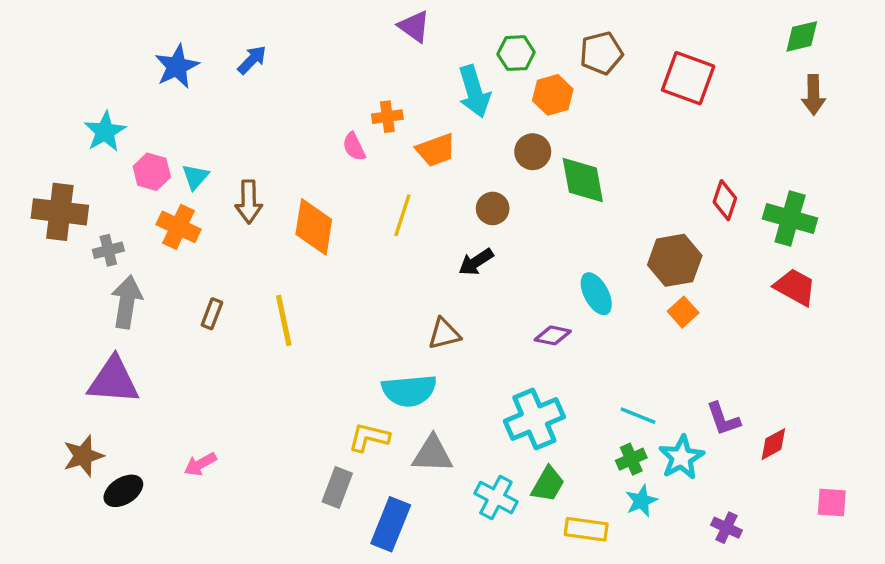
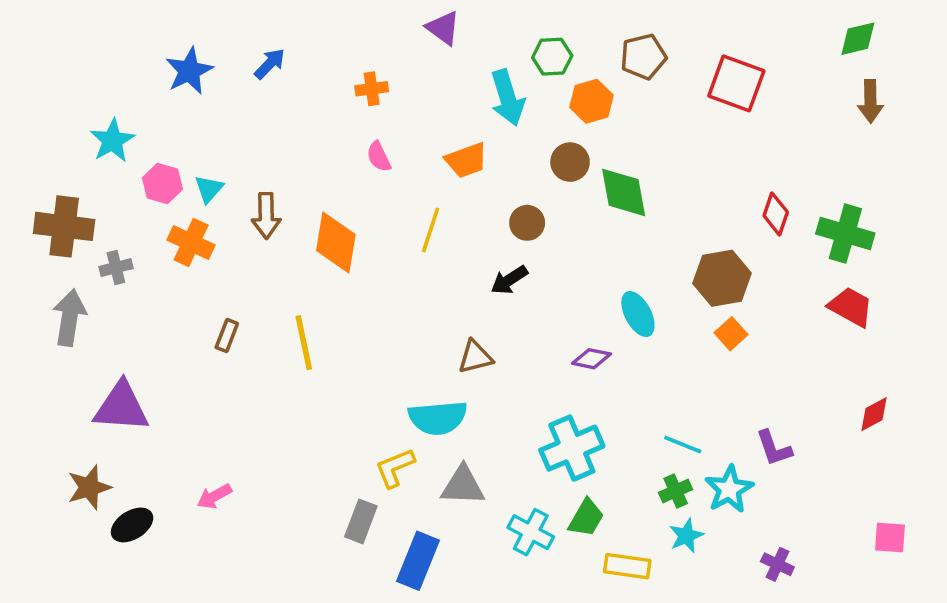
orange cross: (387, 117) -> (372, 89), moved
gray arrow: (127, 302) -> (69, 318), moved
yellow L-shape: (369, 437) -> (395, 468), turned -36
red diamond: (773, 444) -> (874, 414), moved

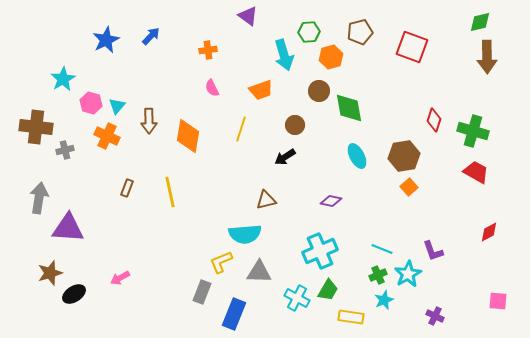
brown arrow: (870, 101) -> (487, 57), size x1.4
cyan ellipse: (638, 314) -> (357, 156), moved
gray arrow: (69, 318) -> (39, 198), moved

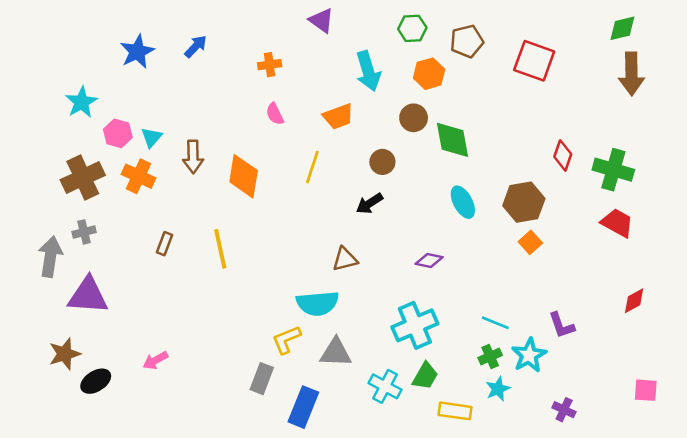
green hexagon: (309, 32) -> (412, 28), moved
brown cross: (36, 127) -> (83, 177), moved, turned -32
gray cross: (65, 150) -> (84, 232), moved

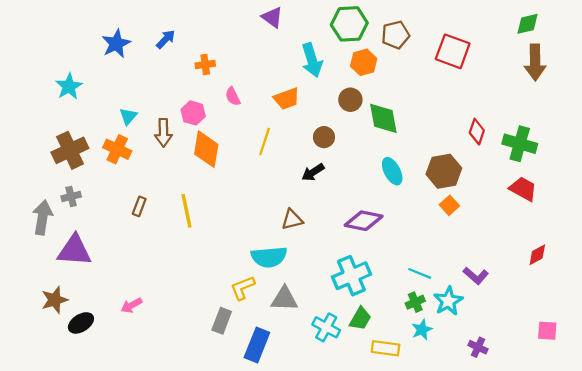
green hexagon: (412, 28) -> (349, 24), size x1.5
orange cross: (270, 65) -> (205, 65), moved
pink hexagon: (118, 133) -> (193, 113), moved
purple diamond: (429, 261) -> (364, 221), size x1.6
purple L-shape: (561, 325) -> (476, 276), turned -30

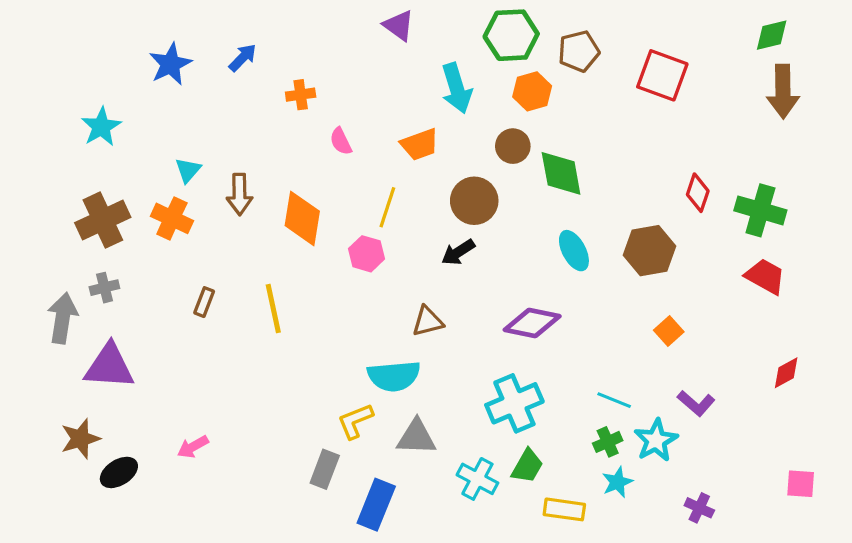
pink hexagon: (193, 113) -> (367, 254), moved
brown circle: (324, 137) -> (474, 201), size x1.5
orange square: (449, 205) -> (669, 331), moved

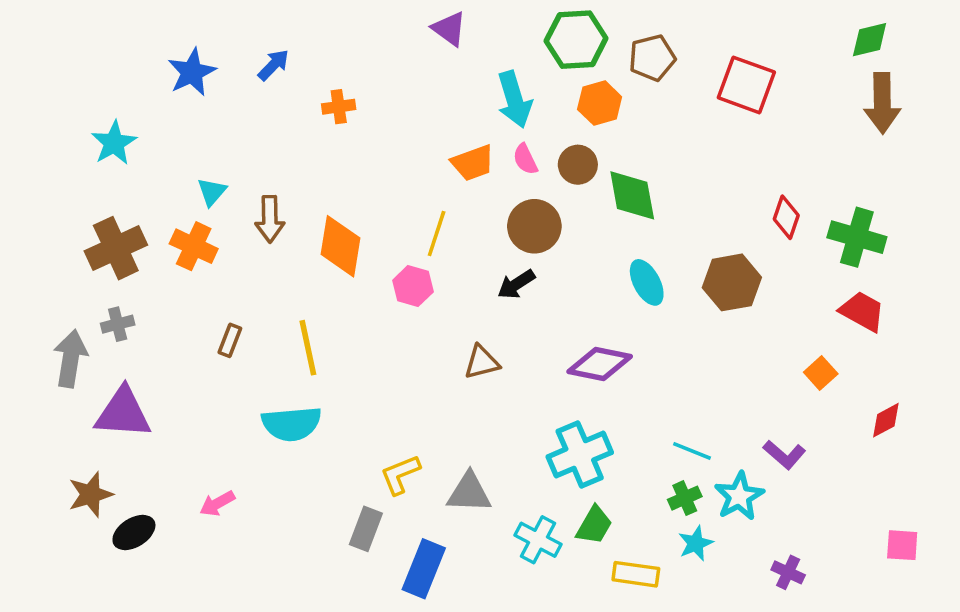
pink semicircle: (341, 141) -> (525, 159), moved
orange square: (669, 331) -> (821, 373), moved
cyan semicircle: (394, 376) -> (292, 424), moved

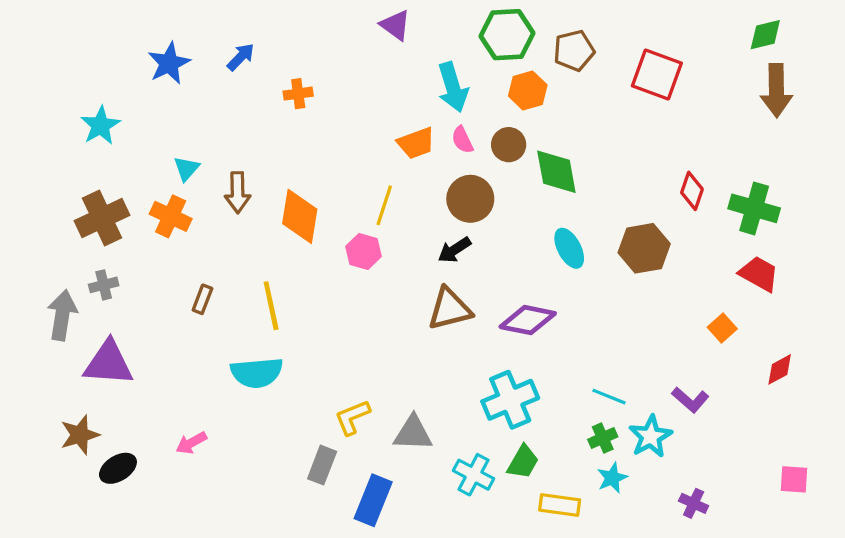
brown triangle: (482, 362) -> (450, 309), moved, size x1.4

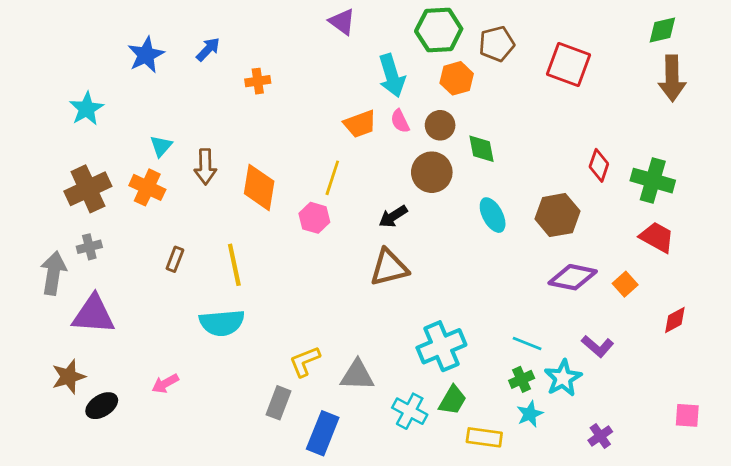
green diamond: (556, 172) -> (482, 149), size x0.7
brown circle: (470, 199) -> (432, 172), moved
purple diamond: (528, 320) -> (573, 277), moved
purple cross: (694, 503) -> (600, 436), turned 30

